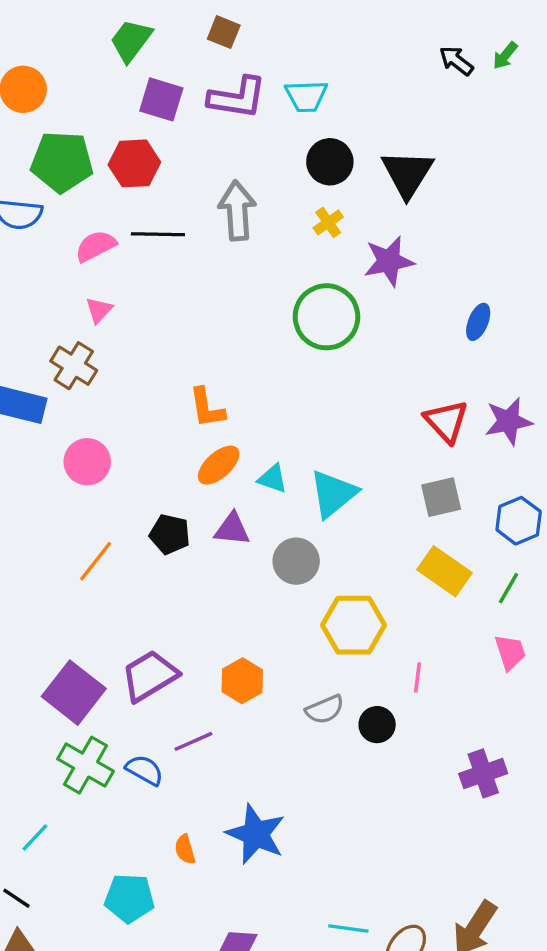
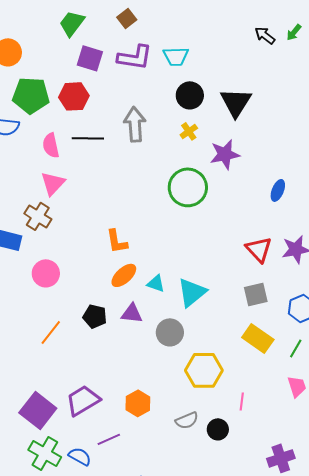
brown square: (224, 32) -> (127, 18), turned 30
pink semicircle: (96, 246) -> (51, 145), turned -75
pink triangle: (99, 310) -> (53, 183), size x1.5

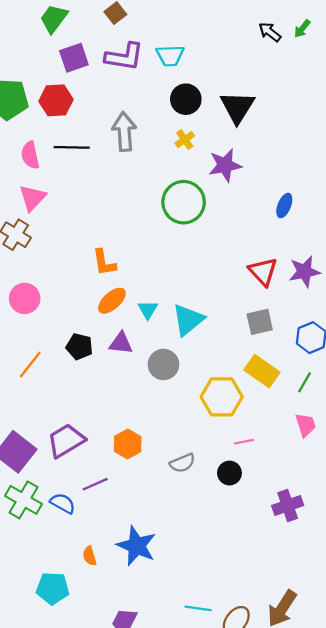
purple square: (90, 58) -> (74, 58), turned -36
cyan triangle: (156, 283) -> (148, 310), turned 42
yellow hexagon: (204, 370) -> (222, 397), moved
pink line: (242, 401) -> (244, 442), turned 72
black circle: (218, 429) -> (229, 473), moved

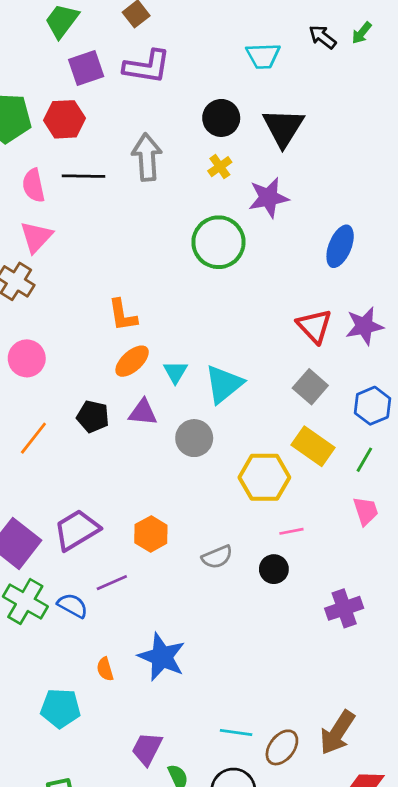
cyan trapezoid: (170, 56) -> (263, 56), moved
blue ellipse: (284, 206) -> (340, 246), size x1.4
gray square: (260, 322) -> (310, 387), turned -36

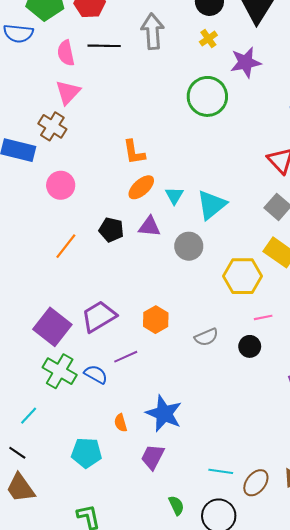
purple trapezoid: (147, 749) -> (153, 457), moved

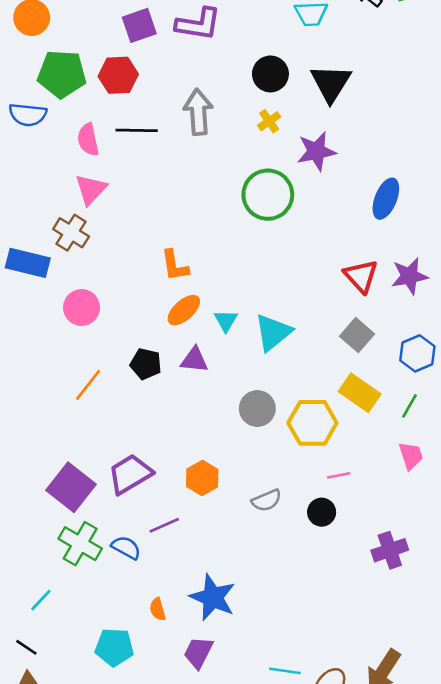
gray circle: (189, 246) -> (257, 409), moved

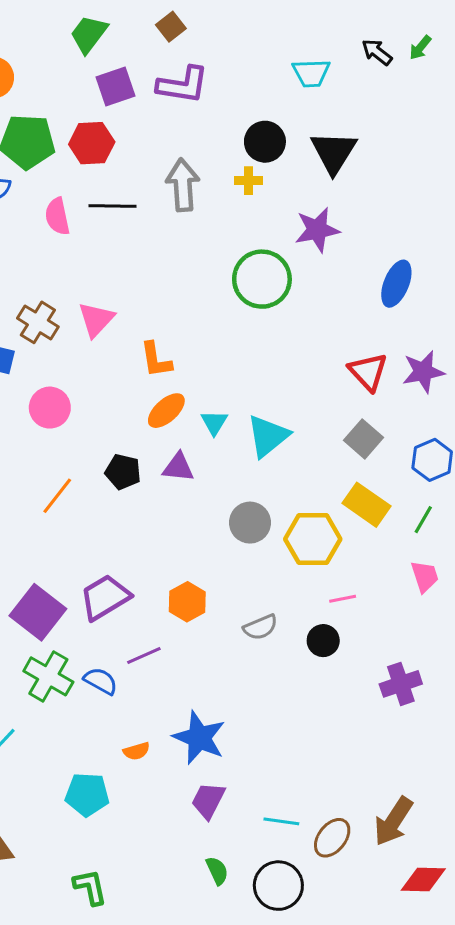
yellow cross: (269, 121) -> (248, 181), moved, turned 35
pink triangle: (91, 189) -> (96, 319), moved
orange semicircle: (158, 609) -> (136, 751), turned -90
purple trapezoid: (198, 653) -> (208, 800), moved

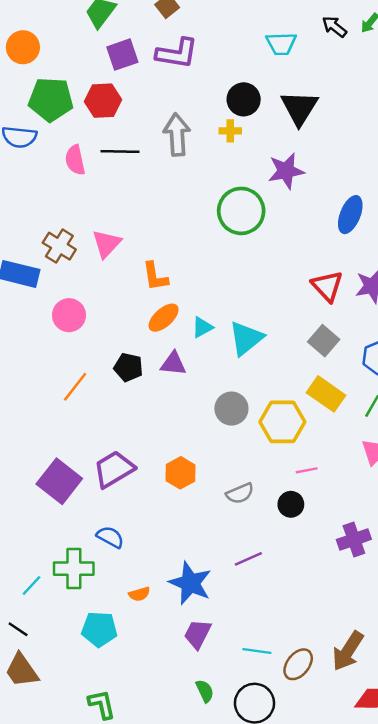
cyan triangle: (214, 423) -> (202, 327), turned 30
purple line: (144, 656) -> (248, 559), moved
green cross: (48, 676) -> (74, 569), moved, turned -30

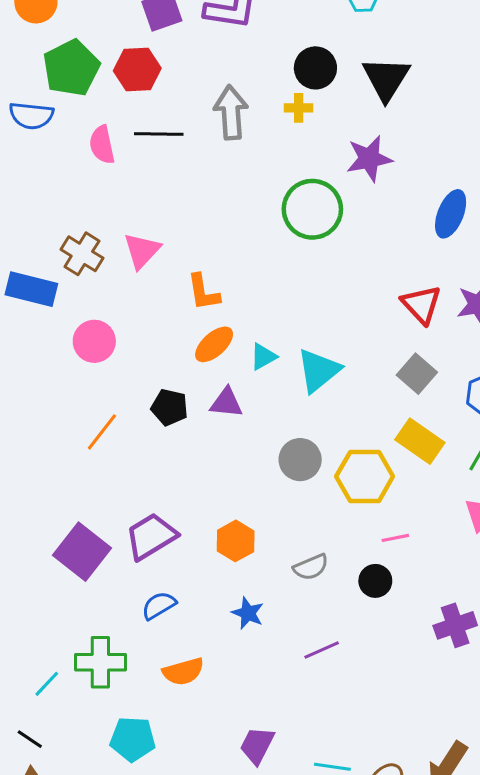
green pentagon: (51, 99) -> (71, 68), turned -30
blue semicircle: (110, 537) -> (159, 605), moved, turned -60
blue star: (190, 583) -> (248, 613), moved, size x0.6
orange semicircle: (139, 594) -> (183, 672), moved, size x1.5

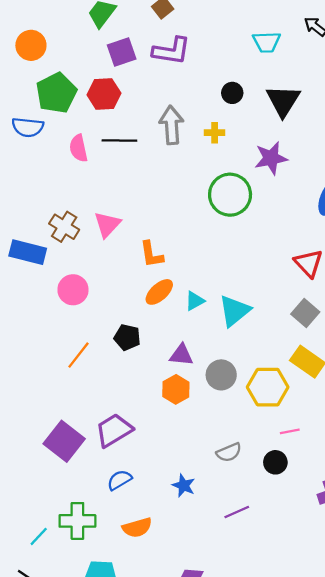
black circle: (315, 68) -> (232, 93), size x0.7
yellow cross: (299, 108) -> (215, 133), moved
purple triangle: (226, 403) -> (181, 355), moved
orange hexagon: (236, 541) -> (176, 389), moved

